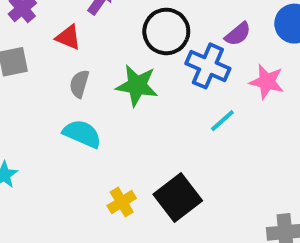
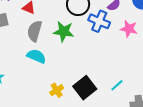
gray semicircle: (79, 84) -> (35, 31), size x1.5
cyan line: (222, 121) -> (117, 85), moved

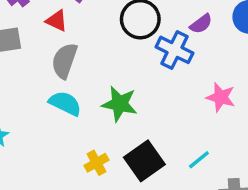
pink star: (129, 29) -> (221, 97), moved
green star: (64, 32) -> (120, 104), moved

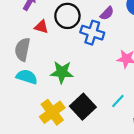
red triangle: (57, 21) -> (41, 27), moved
yellow cross: (96, 163) -> (52, 112), size x1.6

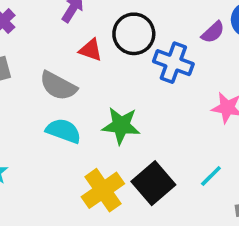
purple semicircle: (107, 13) -> (213, 32), moved
gray semicircle: (22, 49) -> (58, 86), turned -75

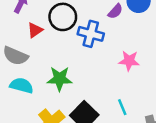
red triangle: (91, 50) -> (35, 30), turned -49
cyan line: (211, 176) -> (122, 107), turned -63

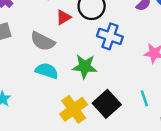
blue cross: (91, 34) -> (110, 36), moved

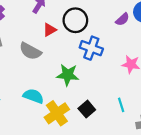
cyan semicircle: (47, 71) -> (33, 96), moved
black square: (107, 104) -> (87, 109), size x0.7

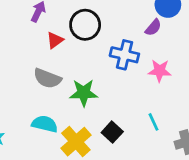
purple semicircle: (122, 19) -> (153, 28), moved
blue cross: (91, 48) -> (124, 55), moved
gray semicircle: (30, 51) -> (47, 78), moved

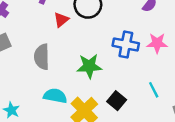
blue cross: (124, 55) -> (126, 45), moved
gray semicircle: (47, 78) -> (42, 57), moved, turned 70

